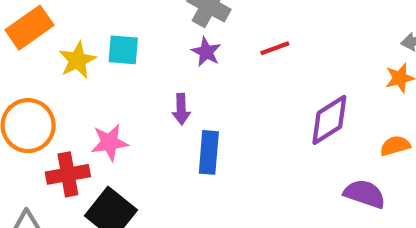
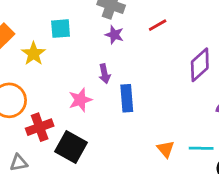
cyan square: (123, 50) -> (61, 29), moved
pink star: (110, 142) -> (80, 100), moved

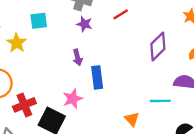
pink star: (80, 100) -> (73, 99), moved
cyan line: (201, 148) -> (160, 101), moved

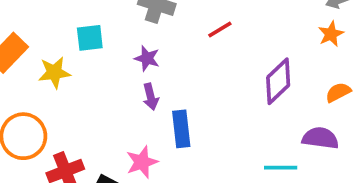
purple star: (84, 24) -> (147, 58), moved
yellow star: (17, 43) -> (54, 73), turned 30

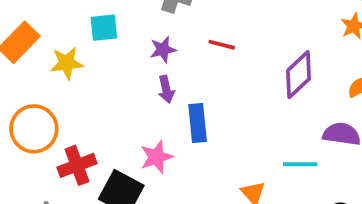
red line: (220, 30) -> (222, 45), moved, turned 45
purple star: (147, 58) -> (163, 50), turned -30

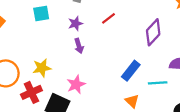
red line: (222, 45) -> (108, 18), turned -48
yellow star: (67, 63) -> (42, 68), moved
blue rectangle: (198, 123) -> (131, 71), moved, turned 48

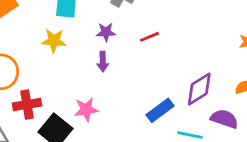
purple diamond: (153, 32) -> (199, 89), moved
yellow star: (42, 68) -> (54, 41), moved

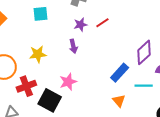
purple star: (106, 32) -> (80, 25), moved
yellow star: (54, 41) -> (38, 54), moved

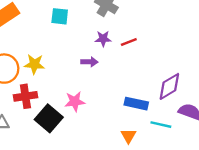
purple arrow: (73, 46) -> (89, 62), turned -88
yellow star: (38, 54) -> (34, 64), moved
blue rectangle: (120, 73) -> (136, 104), turned 48

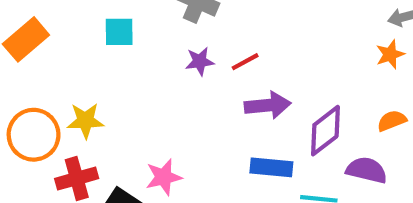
purple arrow: (89, 62) -> (268, 105), moved, size x1.5

